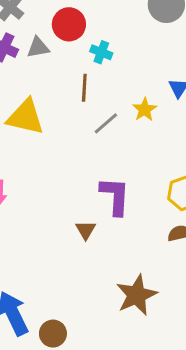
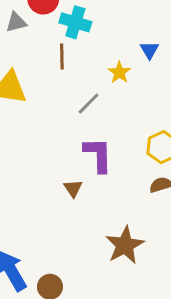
cyan cross: (101, 52) -> (75, 22), size x1.5
gray line: (106, 123) -> (88, 104), moved

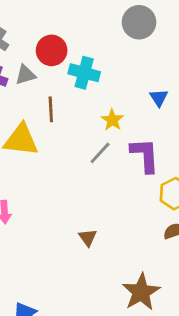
brown line: (62, 56) -> (51, 109), moved
yellow star: (119, 72) -> (112, 120), moved
purple L-shape: (98, 155) -> (145, 155), moved

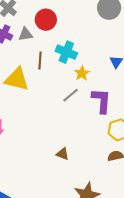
cyan cross: (84, 73) -> (66, 52), moved
brown triangle: (88, 238) -> (62, 154), moved, turned -40

